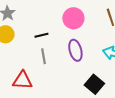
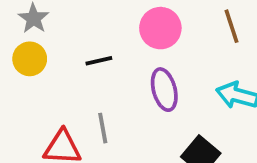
gray line: (43, 56) -> (103, 128), moved

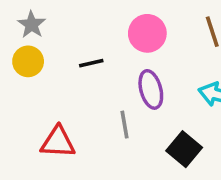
gray line: (103, 128) -> (125, 125), moved

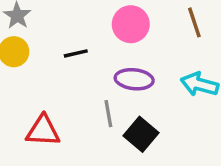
purple ellipse: (151, 89) -> (134, 79), turned -69
black square: (184, 149) -> (141, 134), moved

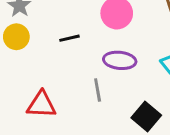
black square: (141, 134) -> (146, 116), moved

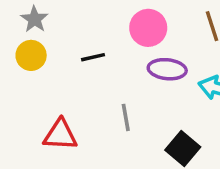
purple ellipse: (120, 60) -> (167, 69), moved

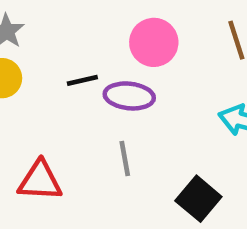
purple ellipse: (167, 69) -> (129, 96), moved

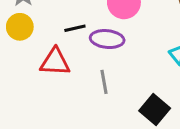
red triangle: (40, 181) -> (55, 62), moved

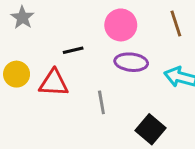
yellow circle: (20, 27) -> (17, 74), moved
purple ellipse: (107, 39) -> (131, 62), moved

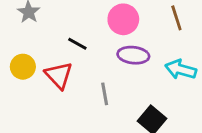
black line: (73, 50) -> (77, 44), turned 42
red triangle: (54, 83) -> (59, 75), turned 44

